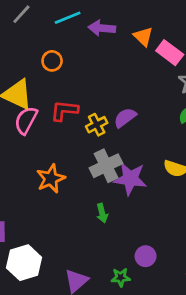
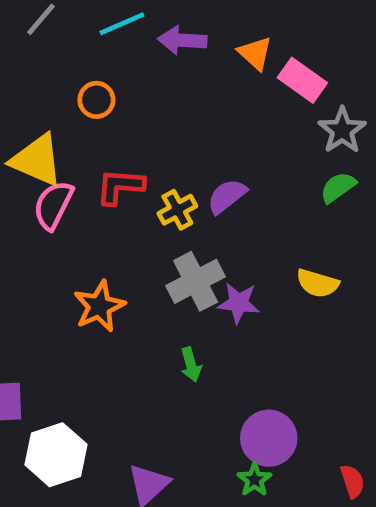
purple star: (130, 179) -> (239, 303), size x0.7
purple circle: (146, 256) -> (269, 438), size x1.5
green star: (121, 277) -> (254, 480), moved, turned -30

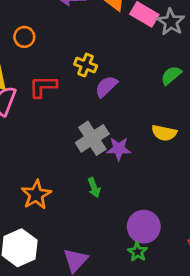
gray star: (342, 130) -> (171, 22), moved
yellow cross: (177, 210) -> (86, 65), moved, turned -35
orange star: (99, 306) -> (36, 195), moved

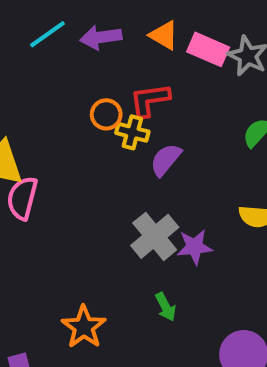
orange circle: (24, 37) -> (106, 114), moved
red L-shape: (43, 87) -> (150, 100), moved

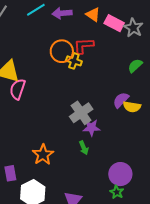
orange circle: (106, 114) -> (62, 51), size x1.5
purple semicircle: (166, 160) -> (121, 100), moved
purple star: (195, 247) -> (91, 128), moved

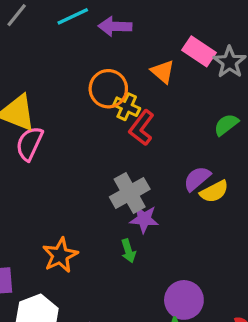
orange triangle: (93, 15) -> (163, 72), moved
red L-shape: (84, 46) -> (142, 128), moved, turned -55
yellow semicircle: (132, 107) -> (214, 192), turned -42

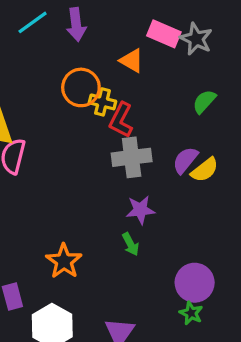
purple arrow: (115, 26) -> (76, 25), turned -88
gray cross: (130, 193) -> (132, 157), moved, turned 33

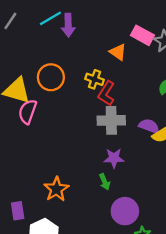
purple arrow: (76, 25) -> (68, 25), moved
orange circle: (81, 87) -> (51, 77), moved
purple semicircle: (185, 160) -> (149, 126), turned 66
purple circle: (195, 283) -> (125, 211), moved

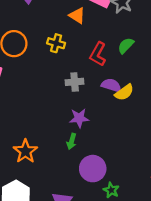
red L-shape: (106, 93) -> (98, 54), moved
gray cross: (111, 120) -> (75, 82), size x0.7
green arrow: (105, 182) -> (72, 141), turned 42

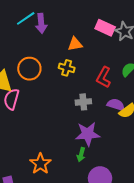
orange triangle: (77, 16) -> (75, 44), moved, turned -42
purple star: (79, 118) -> (88, 134), size x1.4

